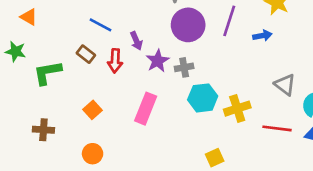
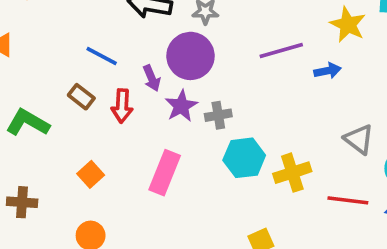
purple line: (229, 21) -> (281, 50), turned 56
purple circle: (188, 25) -> (191, 56), moved
green L-shape: (47, 73) -> (28, 123), turned 40

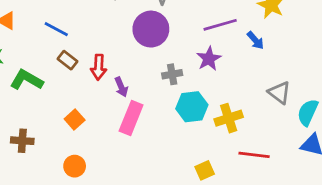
blue line: (102, 56) -> (56, 29), moved
blue arrow: (327, 71) -> (255, 40), turned 60
purple arrow: (152, 78) -> (121, 87), moved
purple star: (181, 106) -> (209, 59), moved
red line: (348, 200) -> (254, 155), moved

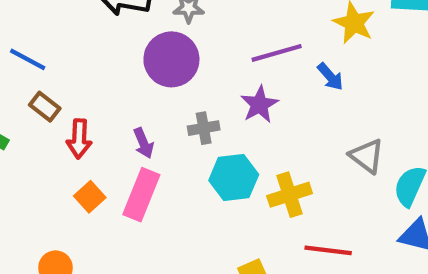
red arrow: (99, 67) -> (79, 139), moved
purple arrow: (121, 87) -> (144, 143), moved
orange square: (75, 119) -> (90, 197), moved

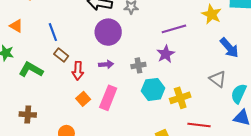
blue line: (28, 59) -> (53, 32), turned 42
purple circle: (171, 59) -> (108, 32), moved
blue arrow: (330, 77) -> (229, 48), moved, size x1.5
purple arrow: (144, 143) -> (106, 64), moved, turned -72

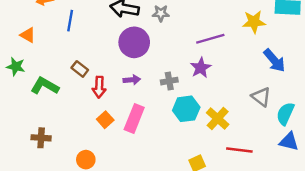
yellow star: (212, 14) -> (254, 22), turned -30
blue line: (53, 32) -> (70, 21), moved, turned 30
yellow cross: (180, 98) -> (218, 119), turned -30

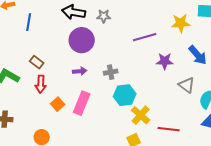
purple star: (201, 68) -> (165, 61), moved, turned 30
red arrow: (99, 87) -> (41, 84), moved
yellow cross: (218, 119) -> (141, 115), moved

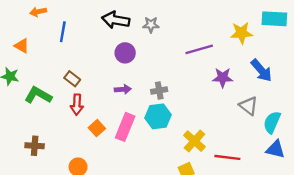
purple circle: (82, 40) -> (125, 53), size x0.7
cyan hexagon: (125, 95) -> (158, 116), moved

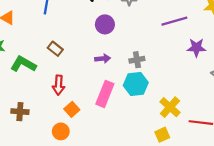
red arrow: (77, 105) -> (59, 85), moved
orange square: (97, 128) -> (72, 109), moved

